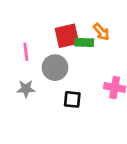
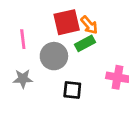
orange arrow: (101, 32) -> (89, 25), moved
green rectangle: (84, 42) -> (85, 43), moved, turned -30

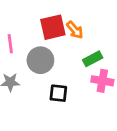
green rectangle: (85, 43) -> (93, 59), moved

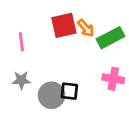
green rectangle: (93, 59) -> (111, 38), moved, size x1.4
gray circle: (40, 60) -> (52, 95), moved

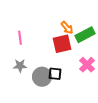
red square: (64, 25) -> (62, 44), moved
pink cross: (113, 79) -> (87, 65), turned 35

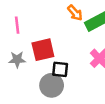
red square: (62, 44) -> (43, 50), moved
gray circle: (42, 77) -> (52, 85), moved

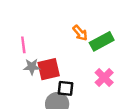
gray star: (17, 60) -> (32, 67), moved

